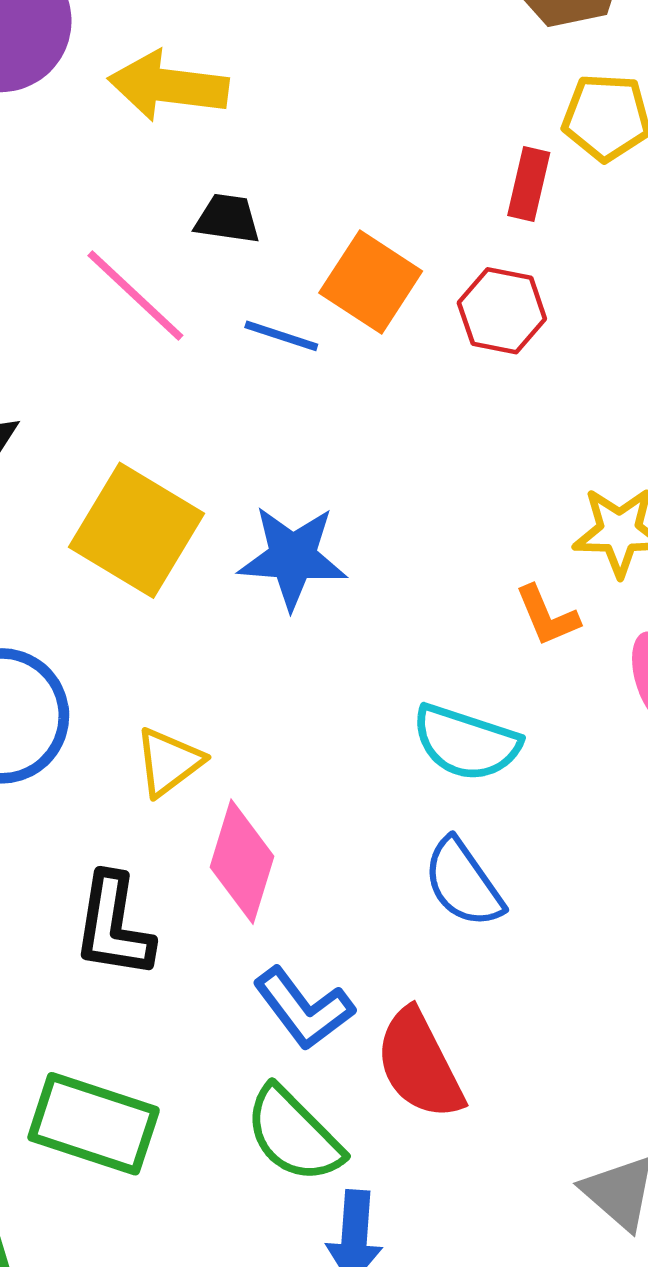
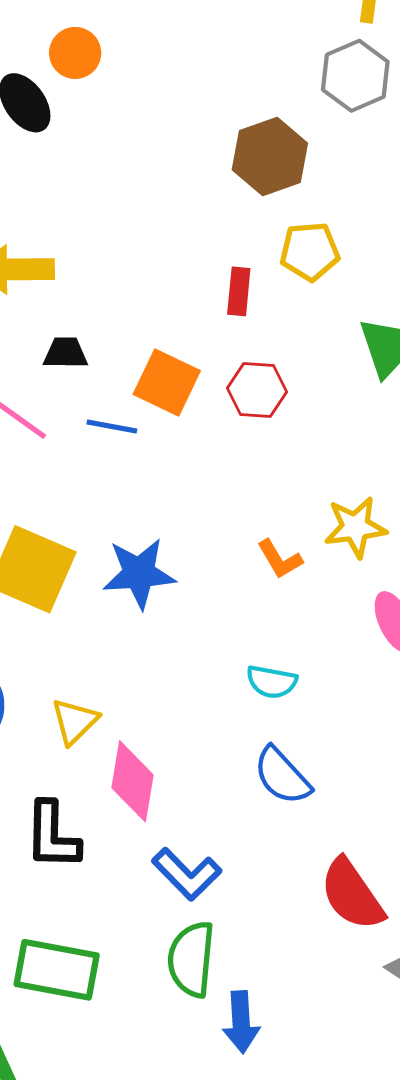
red rectangle: (529, 184) -> (239, 291), moved
orange L-shape: (547, 616) -> (280, 559), moved
cyan semicircle: (466, 743) -> (272, 682), size x0.7
red semicircle: (419, 1064) -> (352, 894), moved
green semicircle: (294, 1135) -> (191, 959), turned 58

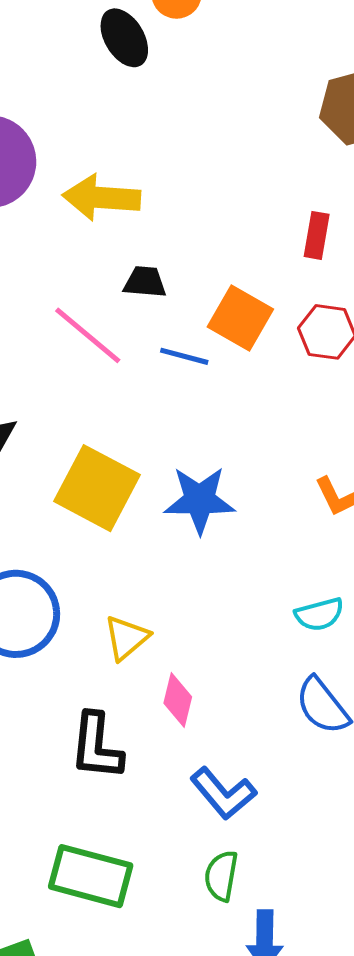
cyan semicircle: (272, 682) -> (319, 614), turned -30
pink diamond: (132, 781) -> (178, 700), size x0.7
green semicircle: (191, 959) -> (221, 876), size x0.7

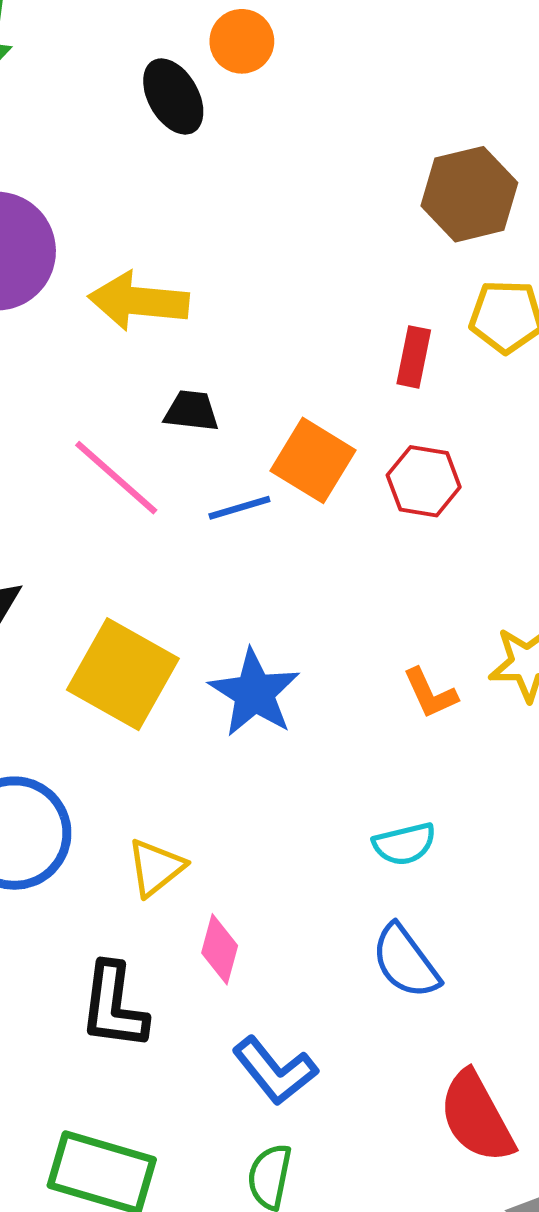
blue line: (184, 356) -> (239, 508), turned -33
blue star: (200, 500) -> (254, 693), turned 30

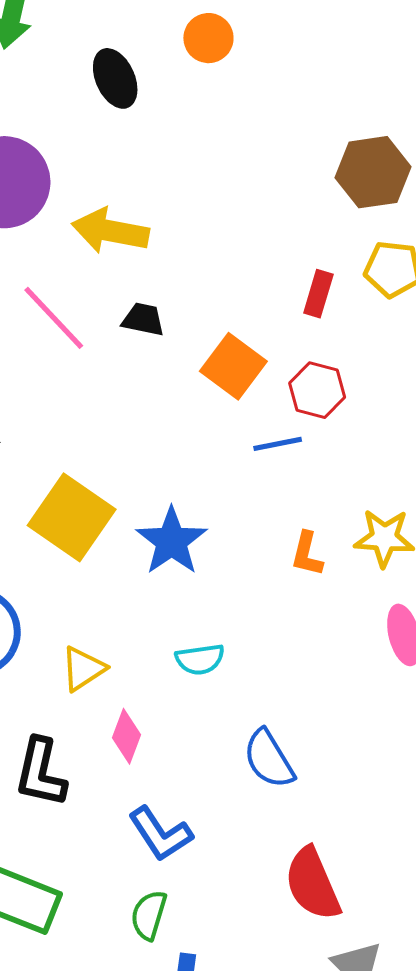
black ellipse: (173, 96) -> (115, 78), moved
pink line: (116, 478) -> (54, 318), moved
blue line: (239, 508) -> (278, 444), moved
orange L-shape: (430, 693) -> (307, 554), turned 33
cyan semicircle: (404, 844) -> (200, 659), moved

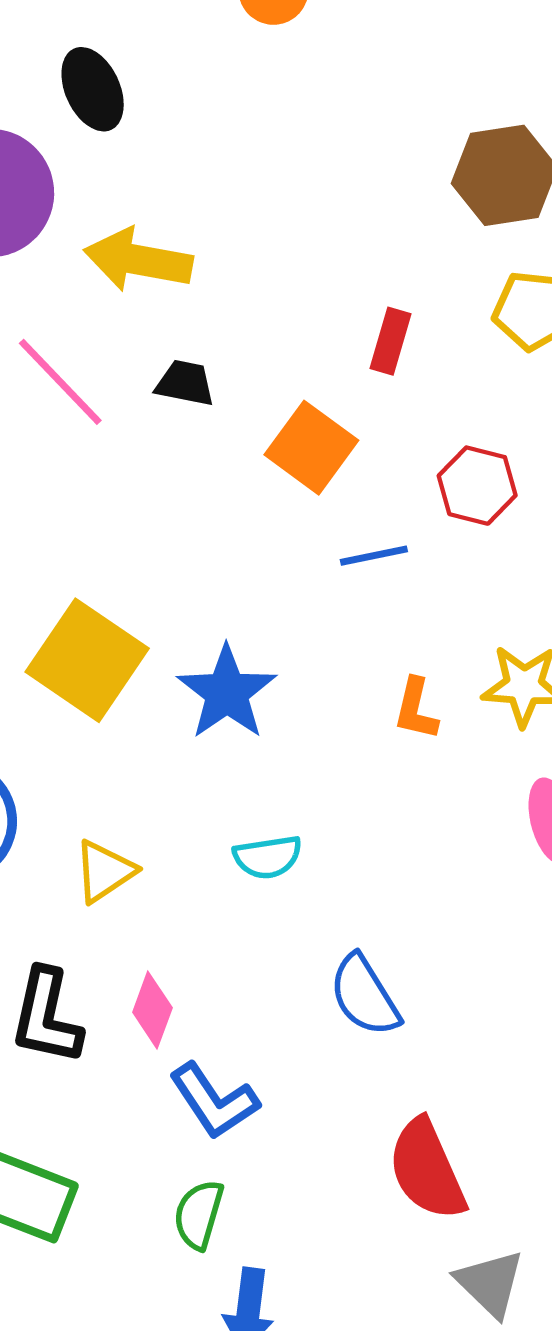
black ellipse: (115, 78) -> (93, 89), moved
red rectangle: (318, 294) -> (391, 341), moved
red hexagon: (317, 390) -> (477, 486), moved
pink diamond: (126, 736) -> (152, 1010), moved

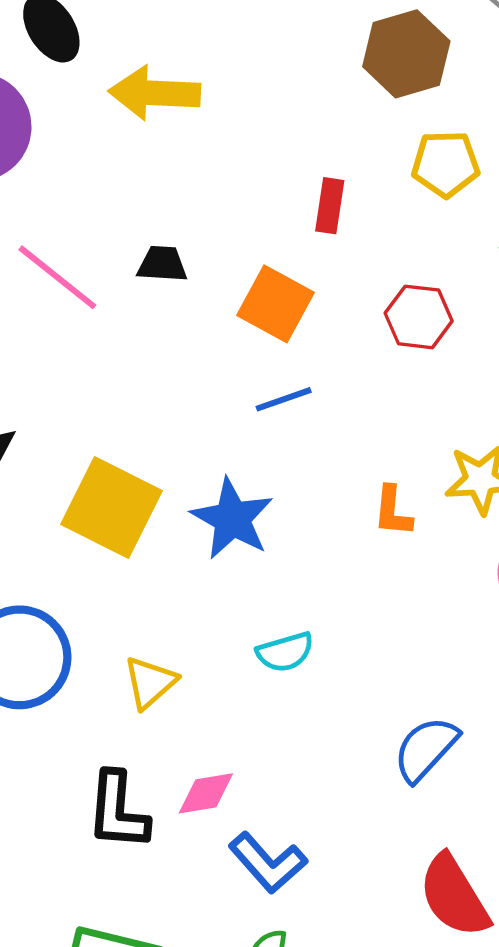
yellow arrow: (138, 260) -> (155, 93), moved
blue line: (374, 556) -> (284, 399), moved
blue semicircle: (365, 996) -> (426, 749), moved, turned 82
pink diamond: (152, 1010) -> (206, 793), turned 68

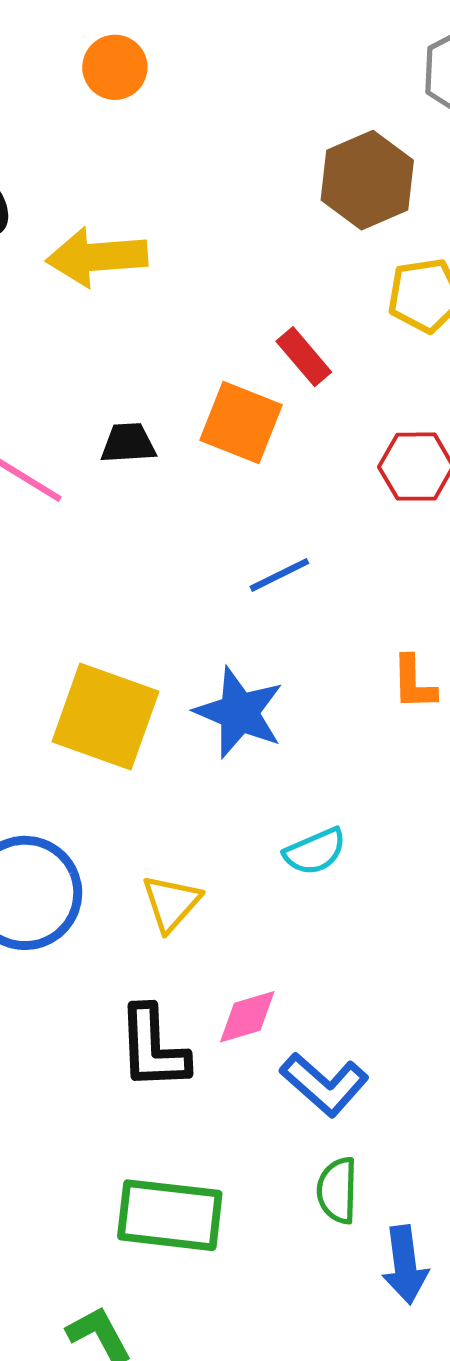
red rectangle: (330, 206) -> (304, 357), turned -42
orange square: (275, 304) -> (241, 423), moved

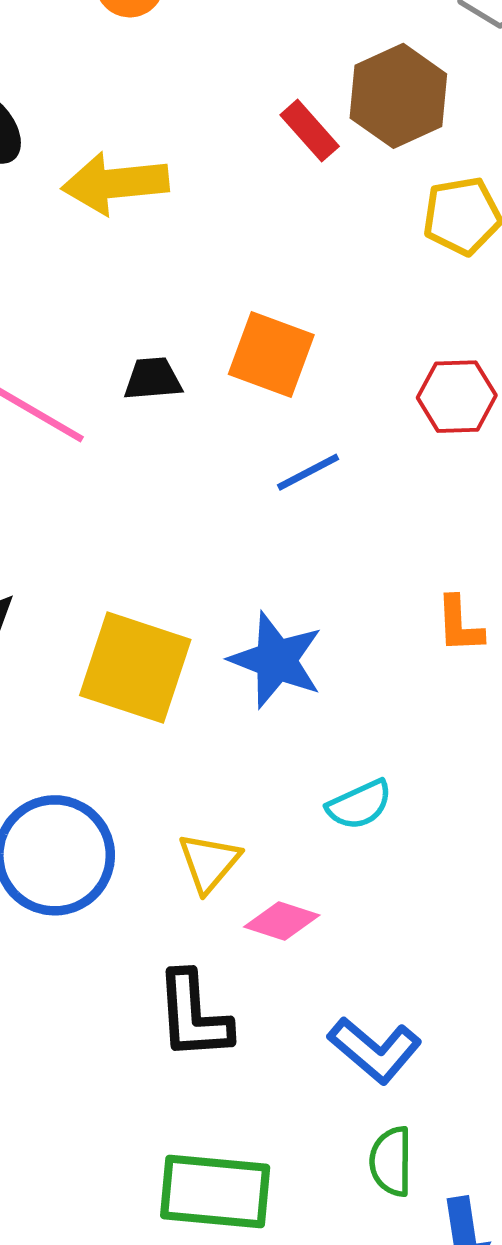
red rectangle: (304, 357) -> (310, 131), moved
blue line: (279, 575) -> (308, 472), moved
pink diamond: (247, 1017) -> (282, 921), moved, turned 36

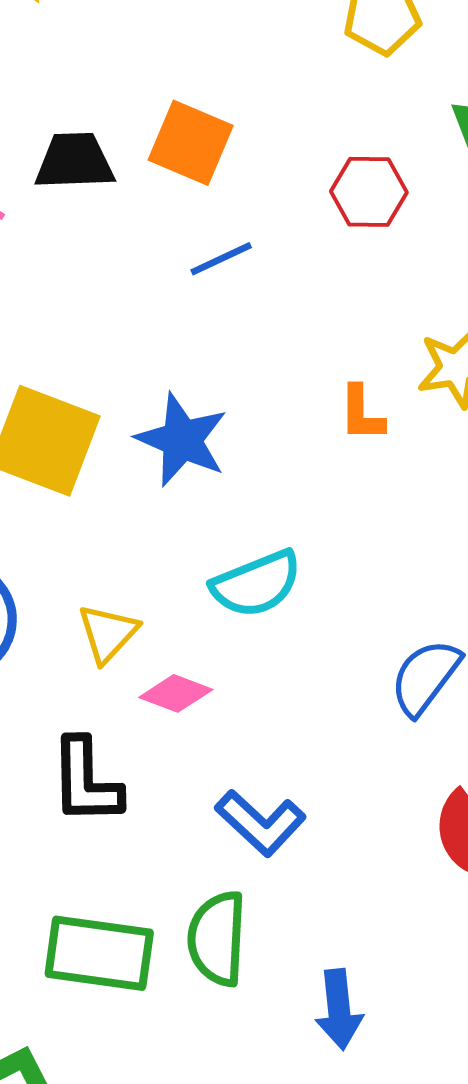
black trapezoid: (153, 379) -> (75, 161), size x1.4
cyan semicircle: (359, 805) -> (256, 584), size x1.4
green semicircle: (391, 1161) -> (217, 938), moved, size x1.4

